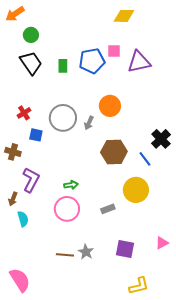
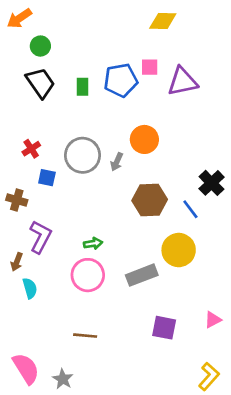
gray rectangle: (108, 209) -> (142, 275), size x1.6
gray star: (86, 252) -> (63, 379), moved
yellow L-shape: (139, 286) -> (209, 376), moved, turned -35

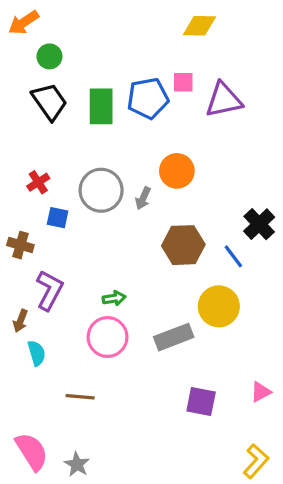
green rectangle: (83, 87) -> (101, 106), size x1.6
brown line: (85, 336) -> (80, 397), moved

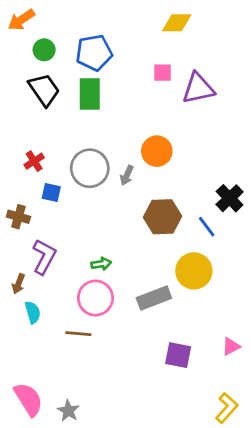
blue pentagon: (148, 98) -> (94, 53), moved
brown line: (80, 397) -> (78, 334), moved

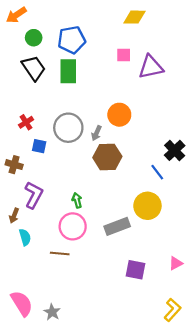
brown hexagon: (163, 217) -> (107, 157), moved
green arrow: (101, 264) -> (77, 200), turned -96

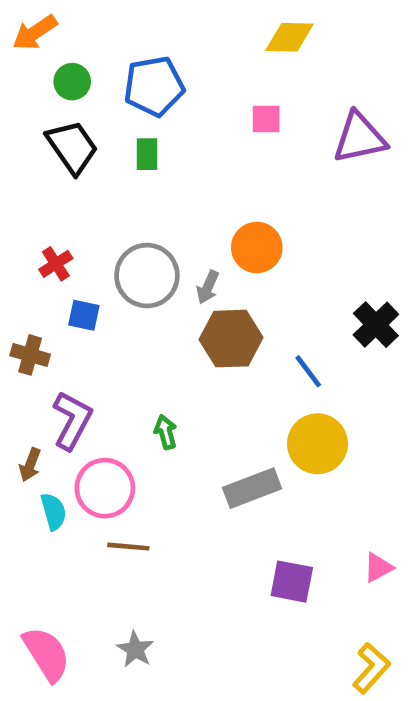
purple triangle: (151, 67) -> (360, 138), moved
green rectangle: (68, 71) -> (147, 154), size x0.6
blue line: (157, 172) -> (308, 371), moved
pink circle: (73, 226) -> (105, 488), moved
gray star: (52, 312) -> (135, 649), moved

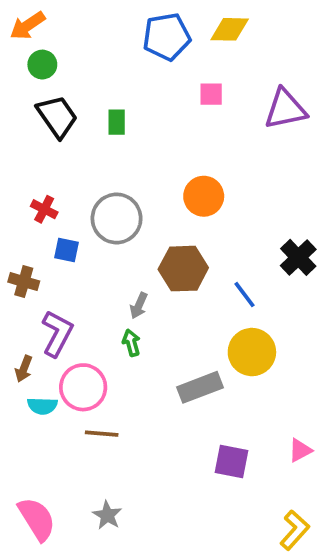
green circle: (72, 82) -> (42, 65), moved
blue pentagon: (154, 86) -> (167, 37), moved
red cross: (56, 264) -> (44, 209), turned -30
gray arrow: (208, 287) -> (139, 306), moved
cyan semicircle: (53, 512) -> (42, 406), turned 108

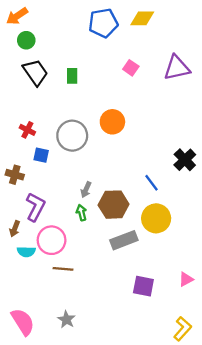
pink square: (211, 94) -> (131, 68), moved, turned 35
orange circle: (204, 196) -> (112, 122), moved
brown hexagon: (183, 269) -> (114, 205), moved

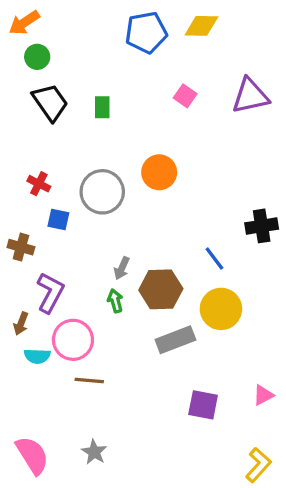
black cross: (185, 160) -> (262, 226), turned 35

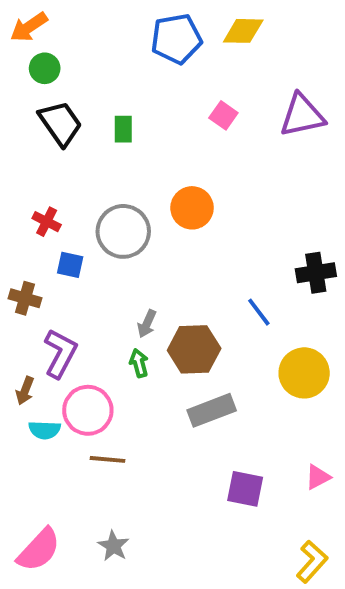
yellow circle: (221, 309) -> (304, 373), moved
pink semicircle: (32, 455) -> (39, 550), turned 75

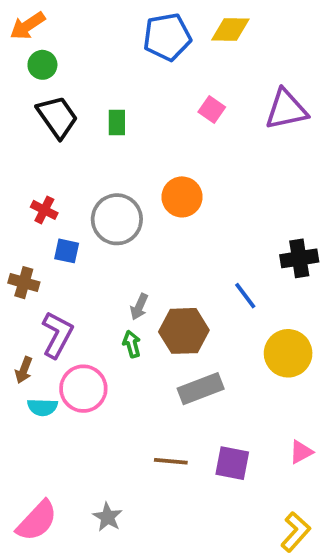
brown line: (108, 459) -> (171, 461), moved

